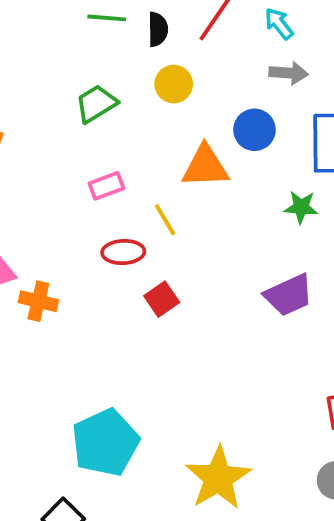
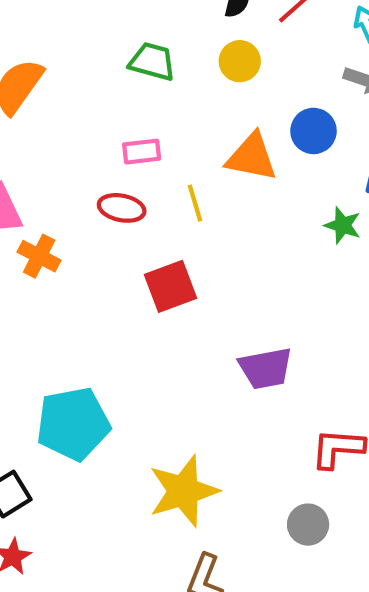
green trapezoid: (96, 104) -> (152, 62), turned 33
red ellipse: (123, 252) -> (122, 208), moved
purple trapezoid: (289, 295) -> (266, 368), moved
red square: (162, 299) -> (170, 286), size x1.4

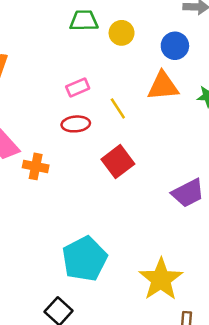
yellow circle: (240, 61) -> (122, 33), moved
green trapezoid: (152, 62) -> (84, 21), moved
orange triangle: (252, 157) -> (163, 86), moved

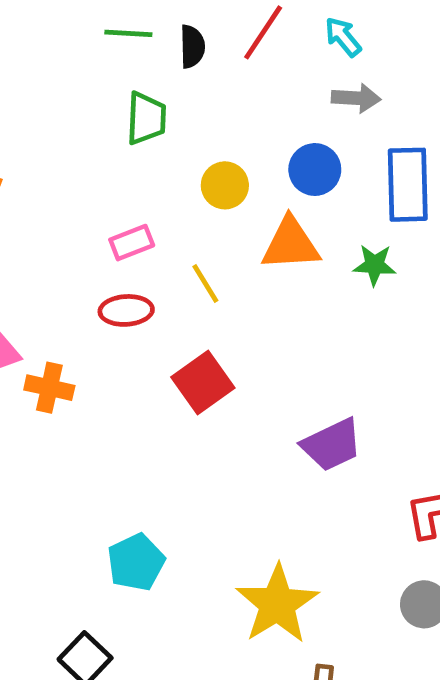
green trapezoid: (84, 21) -> (146, 118), turned 92
yellow circle: (122, 33) -> (225, 185), moved
cyan pentagon: (85, 259) -> (136, 562), size x0.7

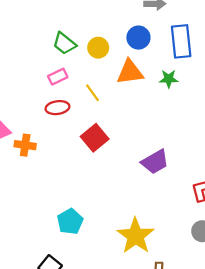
green trapezoid: (146, 118) -> (64, 43), moved, turned 130

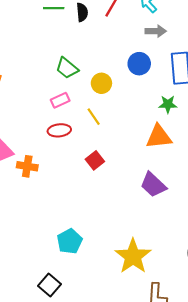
yellow circle: (98, 48) -> (101, 83), moved
orange triangle: (130, 72) -> (159, 137), moved
red square: (95, 138) -> (95, 160), size x0.7
purple trapezoid: (155, 162) -> (153, 185), turned 72

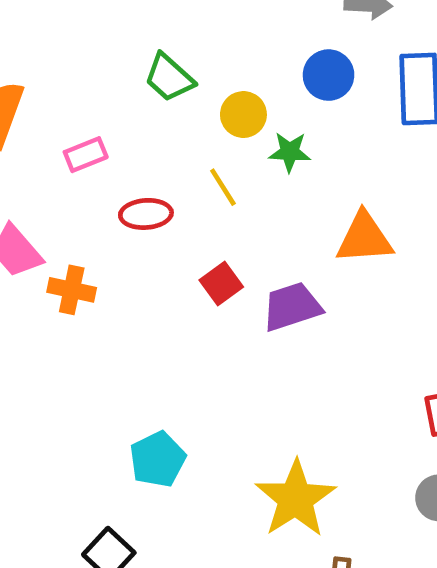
pink rectangle: (60, 100) -> (86, 155), moved
green star: (168, 104) -> (290, 152), moved
purple trapezoid: (153, 185) -> (292, 307), moved, turned 116

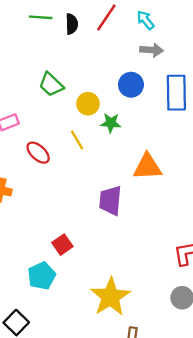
red ellipse: (146, 214) -> (38, 153), turned 45
red square: (221, 284) -> (62, 245), moved
purple trapezoid: (292, 307) -> (110, 200), turned -68

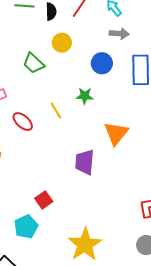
yellow circle: (88, 104) -> (62, 43), moved
orange triangle: (147, 167) -> (116, 133), turned -48

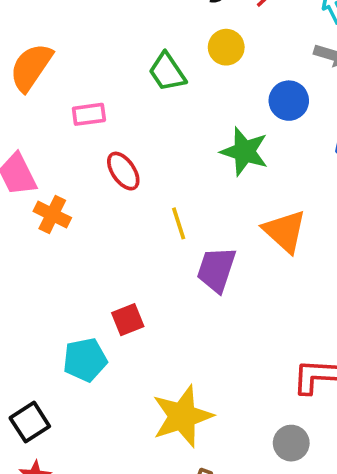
green star: (85, 96) -> (244, 152), size x1.5
yellow line: (56, 111) -> (179, 223), moved
orange triangle: (116, 133) -> (285, 231), turned -40

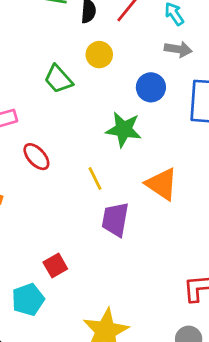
yellow line: (179, 223) -> (95, 178), moved

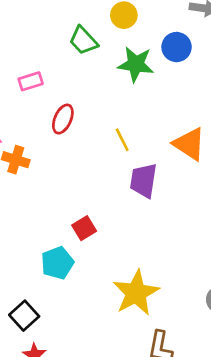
green star: (124, 130) -> (136, 64), moved
red ellipse: (36, 157) -> (63, 119), turned 68

